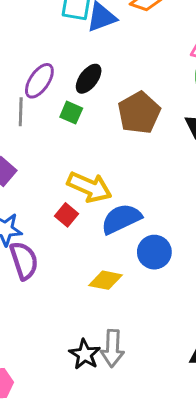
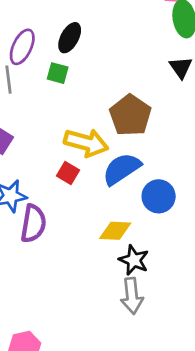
brown pentagon: (139, 113) -> (130, 115), moved
purple semicircle: (24, 261) -> (33, 224), turned 36
black star: (85, 354) -> (134, 260), moved

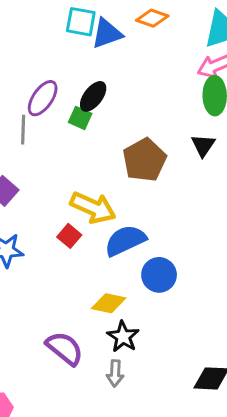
green square: (58, 73) -> (80, 118), moved
brown pentagon: (130, 115) -> (144, 160), moved
purple semicircle: (33, 224) -> (65, 348), moved, turned -69
gray arrow: (132, 296) -> (115, 373), size x0.7

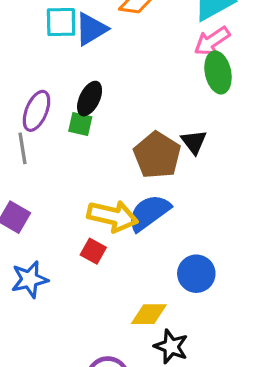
black triangle: (203, 145) -> (194, 142), moved
blue semicircle: (125, 240) -> (149, 213), moved

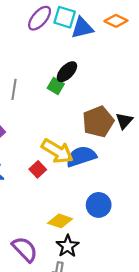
purple ellipse: (37, 111) -> (40, 18), moved

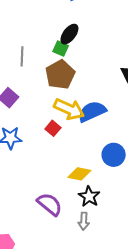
brown pentagon: (98, 122) -> (60, 75), moved

